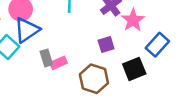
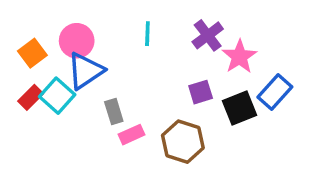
pink rectangle: (58, 63) -> (132, 135), moved
black square: (134, 69) -> (239, 108), moved

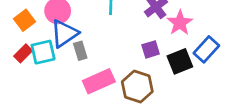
cyan square: (57, 96) -> (43, 52), turned 35
gray rectangle: (114, 112) -> (80, 51), moved
pink rectangle: (132, 135) -> (99, 81), size x1.6

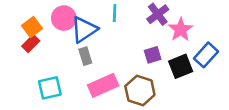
blue triangle: (64, 33) -> (84, 29), moved
cyan square: (43, 52) -> (50, 88), moved
red rectangle: (23, 53) -> (31, 43), moved

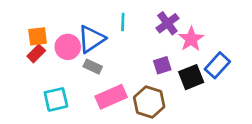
pink circle: (64, 18) -> (68, 47), moved
orange square: (32, 27) -> (38, 36), turned 30
gray rectangle: (85, 56) -> (93, 67), turned -48

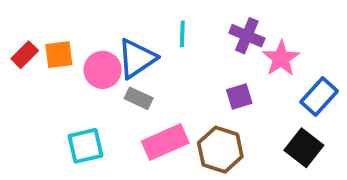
purple cross: (167, 23) -> (247, 36), turned -30
red rectangle: (36, 53) -> (25, 55), moved
black square: (191, 77) -> (304, 148), moved, turned -30

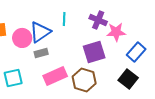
pink star: (281, 58) -> (116, 32), turned 30
purple square: (239, 96) -> (94, 52), size x1.6
gray rectangle: (139, 98) -> (41, 53), turned -40

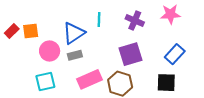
pink star: (116, 32) -> (170, 14), moved
pink circle: (22, 38) -> (50, 51), moved
black square: (128, 79) -> (166, 83), turned -36

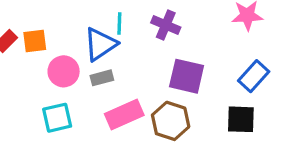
cyan line: (99, 19) -> (119, 23), moved
purple cross: (135, 21) -> (166, 25), moved
purple square: (131, 54) -> (187, 76), turned 30

